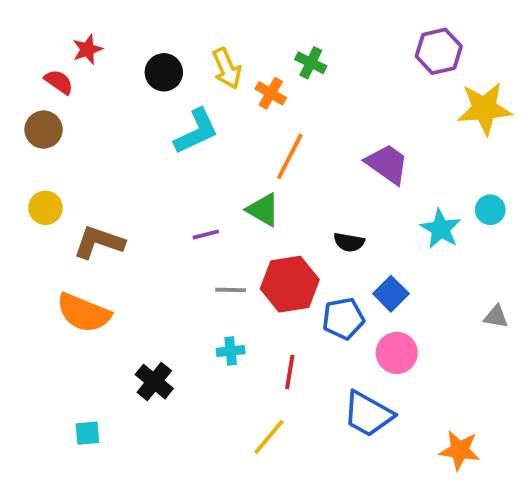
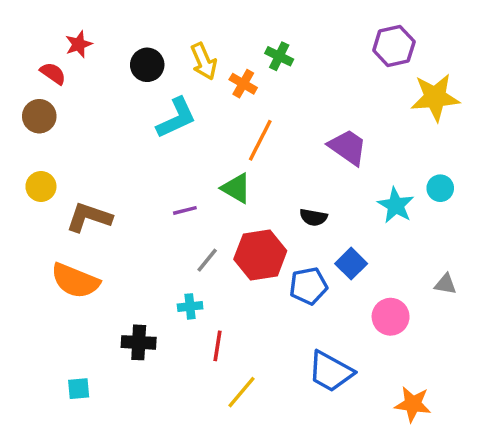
gray line: (231, 290) -> (207, 260), turned -52
cyan cross: (231, 351) -> (190, 306), moved
pink circle: (397, 353) -> (391, 317), moved
red line: (290, 372) -> (217, 346), moved
black cross: (154, 382) -> (139, 342), turned -36

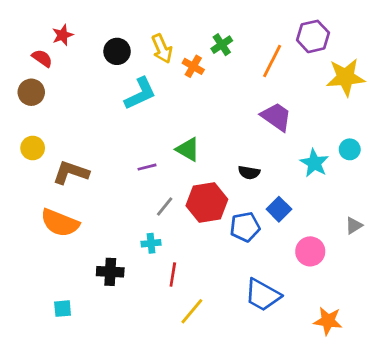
green cross: (279, 56) -> (222, 45), turned 30
orange line: (260, 140) -> (272, 61), moved
gray triangle: (445, 284) -> (354, 226), turned -42

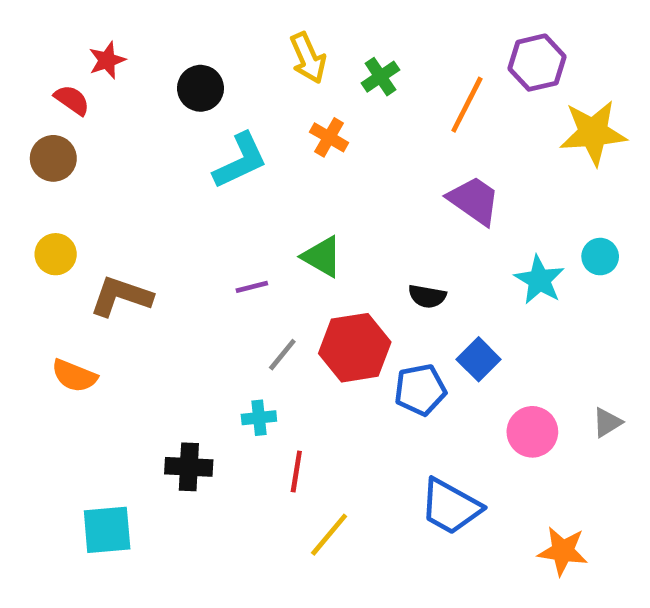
yellow arrow: (162, 49) -> (308, 58), moved
orange cross: (193, 66) -> (329, 137), moved
orange semicircle: (60, 223) -> (74, 376), moved, size x0.7
gray triangle: (354, 226) -> (607, 422), moved
cyan square: (63, 309) -> (107, 530), size x1.6

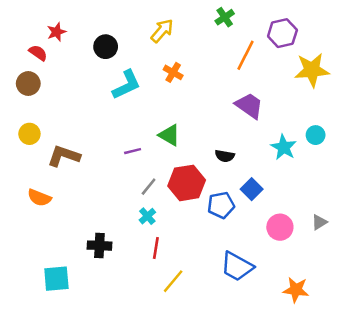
yellow arrow: (308, 58) -> (162, 31), turned -115
green cross: (380, 77) -> (225, 17), moved
cyan cross: (259, 418) -> (147, 216), moved, turned -35

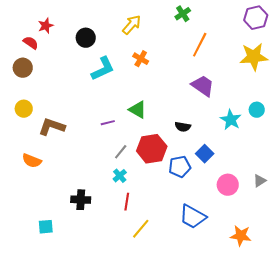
purple hexagon: (282, 33) -> (256, 18), moved
cyan square: (56, 279) -> (46, 227), size x0.7

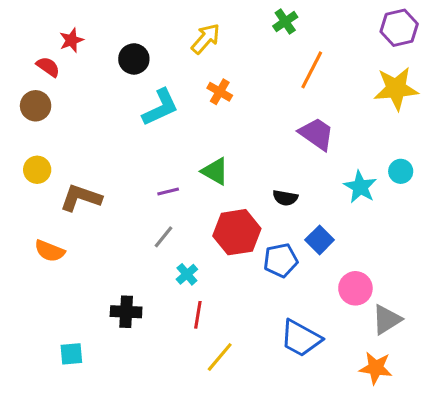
gray line: (121, 152) -> (164, 237), moved
gray triangle: (260, 181) -> (387, 320), moved, size x1.5

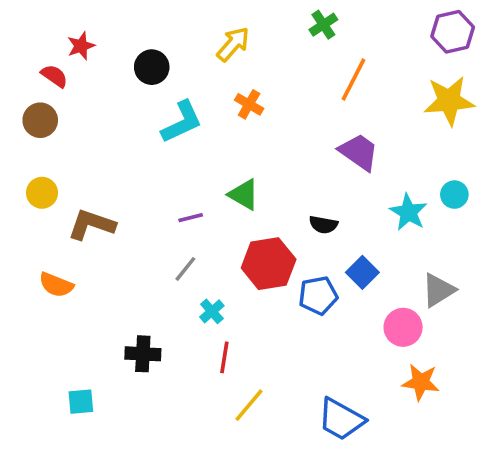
gray triangle: (387, 320) -> (438, 290), moved
blue trapezoid: (301, 338) -> (341, 419), moved
orange star: (376, 368) -> (421, 382), moved

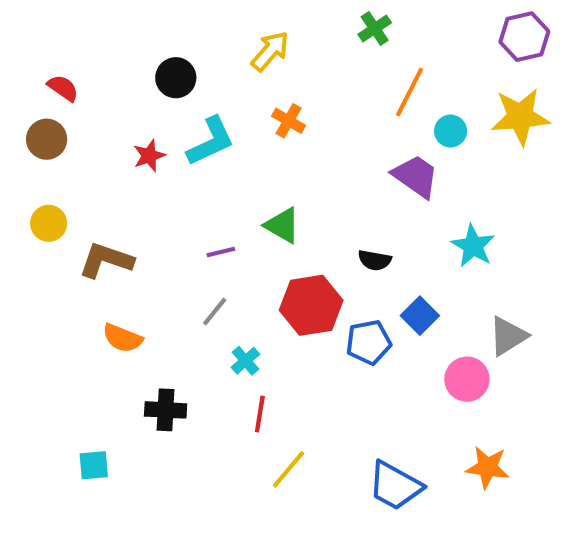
red star: (81, 46) -> (149, 156), moved
cyan circle: (454, 195) -> (451, 131), moved
orange semicircle: (56, 285) -> (122, 338), moved
orange star: (421, 382) -> (487, 467), moved

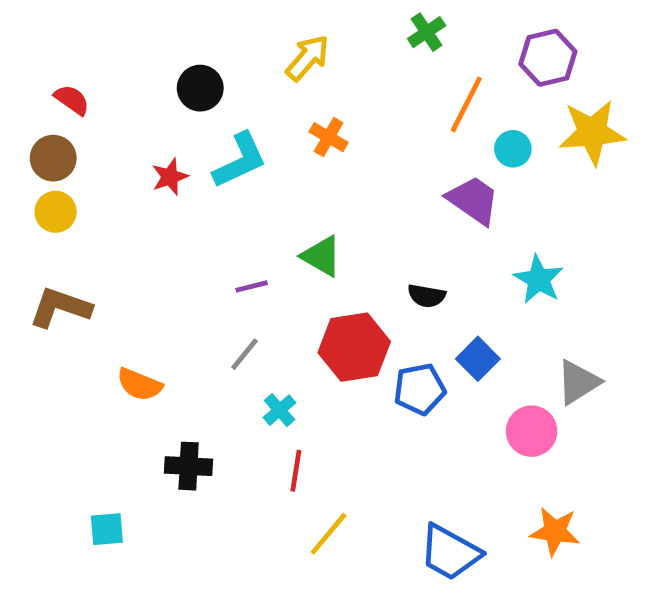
purple hexagon: (524, 37) -> (548, 58), moved
yellow circle: (49, 223) -> (56, 212), moved
brown L-shape: (106, 260) -> (60, 307), moved

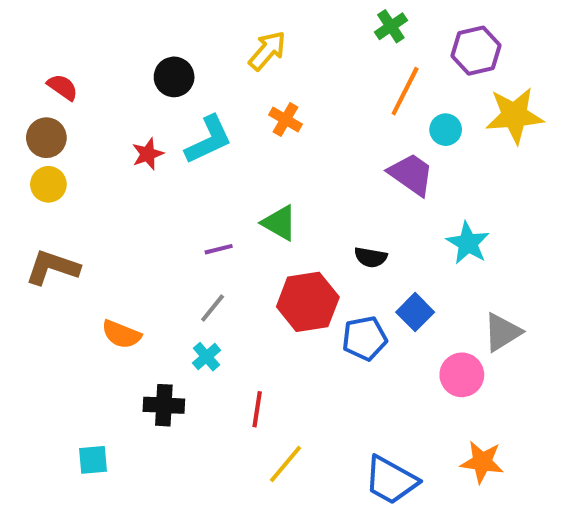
green cross: (427, 32) -> (391, 26), moved
cyan cross: (280, 410) -> (206, 357), moved

